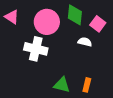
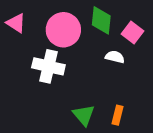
green triangle: (62, 85) -> (84, 115), turned 36

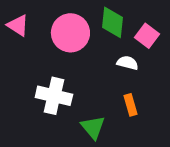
white cross: (48, 66) -> (54, 96), moved
orange rectangle: (118, 115) -> (130, 105), moved, turned -30

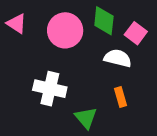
white semicircle: (127, 63) -> (118, 58), size x1.4

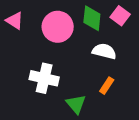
pink square: (136, 33) -> (120, 16), moved
orange rectangle: (121, 97) -> (107, 86), turned 49

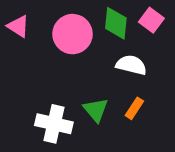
white cross: (44, 78) -> (54, 124), moved
green triangle: (76, 104) -> (96, 110), moved

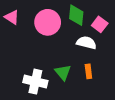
pink square: (151, 20) -> (100, 24), moved
orange rectangle: (134, 108) -> (88, 71), turned -40

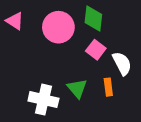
pink square: (100, 24) -> (96, 50), moved
white semicircle: (86, 43) -> (122, 63), moved, turned 48

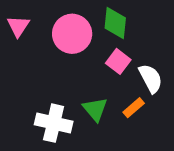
pink triangle: (15, 21) -> (18, 26), turned 30
orange rectangle: (108, 87) -> (134, 108), turned 56

